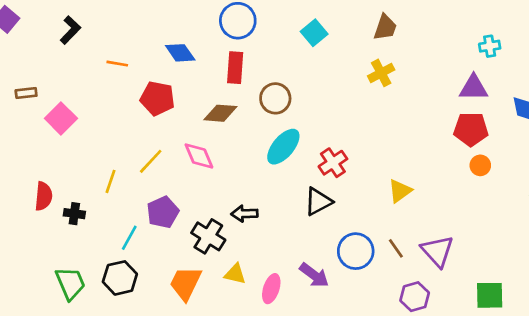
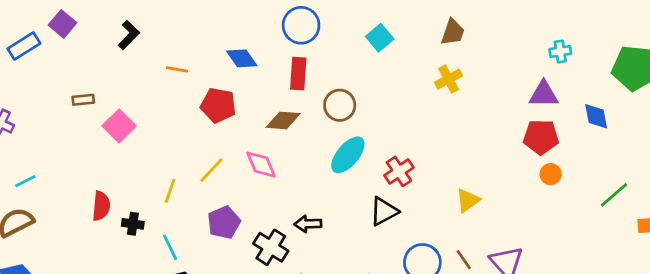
cyan line: (129, 238) -> (170, 247), moved, turned -55

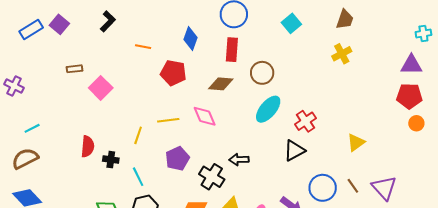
purple square: (63, 24) -> (59, 24), moved
blue diamond: (242, 58) -> (190, 39), turned 55
yellow line: (211, 170) -> (168, 120), turned 40

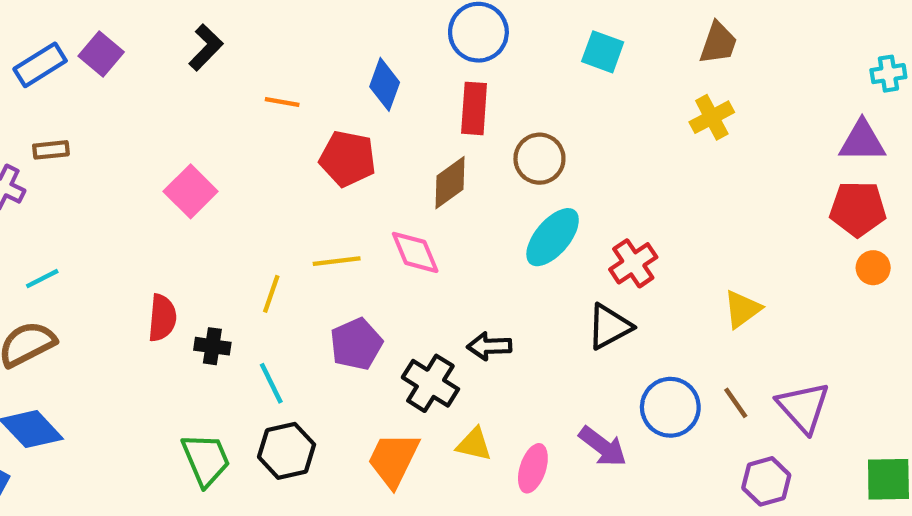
cyan square: (291, 23) -> (603, 52), turned -30
brown rectangle: (75, 69) -> (51, 150), moved
brown diamond: (221, 84) -> (450, 183), turned -40

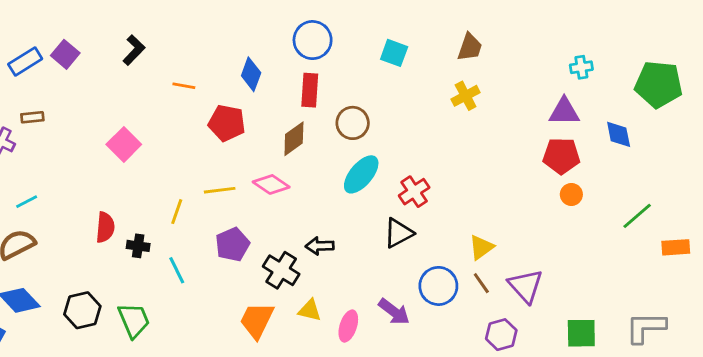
pink diamond: (415, 252) -> (271, 184), turned -33
yellow triangle: (742, 309) -> (481, 247), moved
black hexagon: (287, 451) -> (82, 310), moved

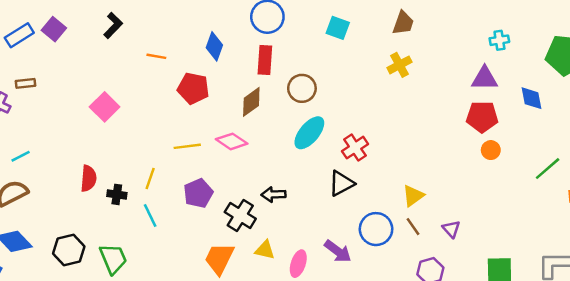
yellow line: (177, 212) -> (150, 178), moved
purple triangle: (526, 286) -> (451, 229), size x0.6

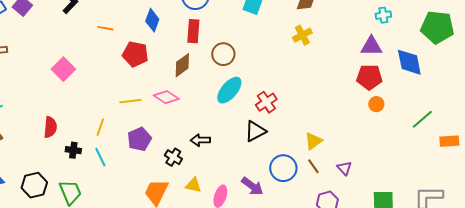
blue diamond: (531, 98) -> (409, 62), size x1.4
black cross: (117, 194) -> (73, 150), moved
black cross: (240, 215) -> (173, 157), size x0.7

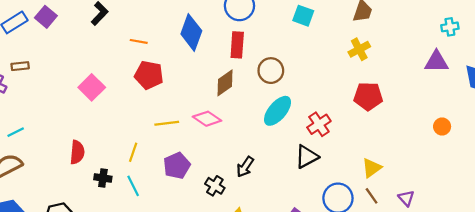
blue diamond: (152, 20) -> (191, 32), size x1.4
red pentagon: (135, 54) -> (149, 75), moved
red pentagon: (369, 77) -> (368, 96), moved
black arrow: (200, 140) -> (245, 167), turned -54

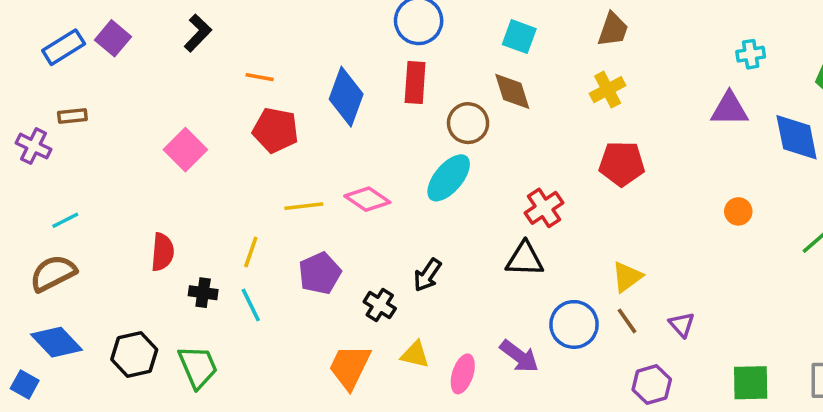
blue diamond: (191, 32) -> (346, 97), moved
brown diamond: (225, 83) -> (512, 91), moved, turned -72
cyan ellipse: (278, 111) -> (449, 178), moved
black triangle: (307, 157) -> (525, 259), turned 30

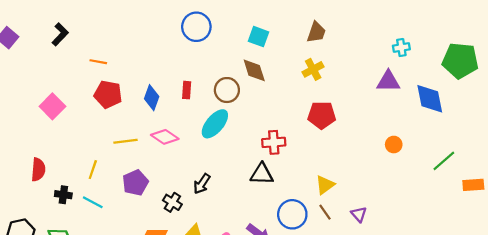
red rectangle: (415, 82) -> (187, 90), moved, size x0.7
blue diamond: (346, 97) -> (152, 98), moved, size x0.7
red cross: (544, 208) -> (274, 142), turned 30
cyan line: (251, 305) -> (93, 202), turned -36

